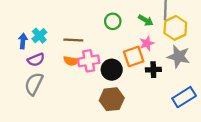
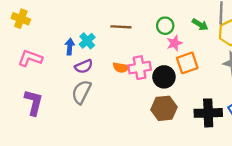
brown line: (73, 40) -> (121, 27), moved
pink star: (147, 43) -> (174, 43), moved
black cross: (153, 70) -> (208, 113), moved, size x1.6

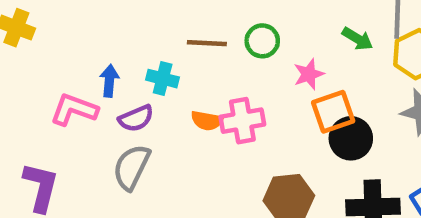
green circle: (165, 26) -> (262, 41), moved
cyan cross: (87, 41) -> (163, 79), moved, turned -35
pink L-shape: (30, 58) -> (74, 110), moved
black circle: (164, 77) -> (351, 138), moved

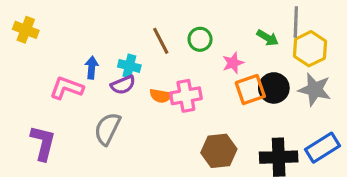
brown line: (207, 43) -> (161, 41), turned 60
purple semicircle: (136, 118) -> (123, 85), moved
black circle: (351, 138) -> (274, 88), moved

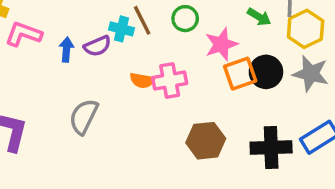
pink star: (233, 63) -> (221, 44), size x1.4
cyan cross: (129, 66) -> (121, 29), moved
purple semicircle: (123, 85) -> (97, 46), moved
pink L-shape: (67, 88) -> (23, 34), moved

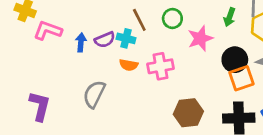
green arrow: (259, 17) -> (230, 17), turned 78
cyan cross: (121, 29) -> (126, 38), moved
orange square: (240, 74) -> (241, 78), moved
orange semicircle: (142, 80) -> (129, 65), moved

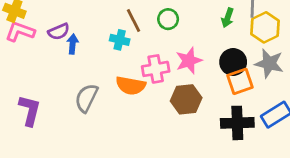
pink L-shape: (48, 30) -> (20, 32), moved
pink star: (200, 38) -> (189, 61), moved
purple semicircle: (105, 40) -> (59, 32), moved
orange semicircle: (129, 65) -> (131, 86), moved, size x1.5
brown hexagon: (188, 113) -> (186, 99), moved

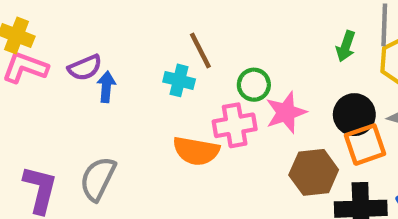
green circle: (168, 19) -> (254, 85), moved
gray semicircle: (86, 98) -> (98, 179), moved
brown hexagon: (186, 99) -> (314, 172), moved

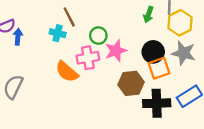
orange semicircle: (196, 151) -> (67, 72), turned 30

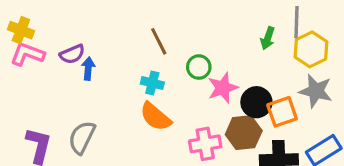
cyan cross: (58, 33) -> (152, 83), moved
black circle: (153, 52) -> (256, 102), moved
pink cross: (88, 58) -> (205, 144), moved

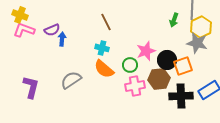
green circle: (199, 67) -> (130, 65), moved
gray star: (316, 91) -> (197, 43), moved
gray semicircle: (82, 137) -> (71, 80), moved, turned 30

